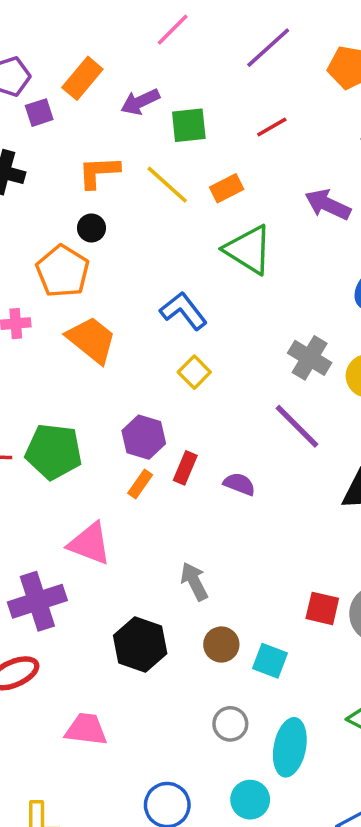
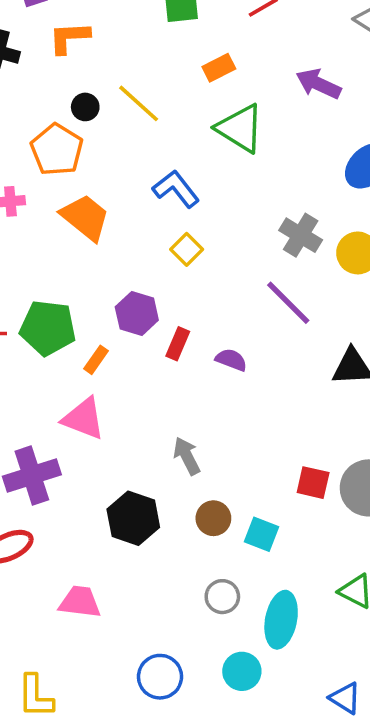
orange L-shape: (99, 172) -> (69, 38), moved
yellow line: (167, 185) -> (139, 103), moved
orange rectangle: (140, 484) -> (96, 360), moved

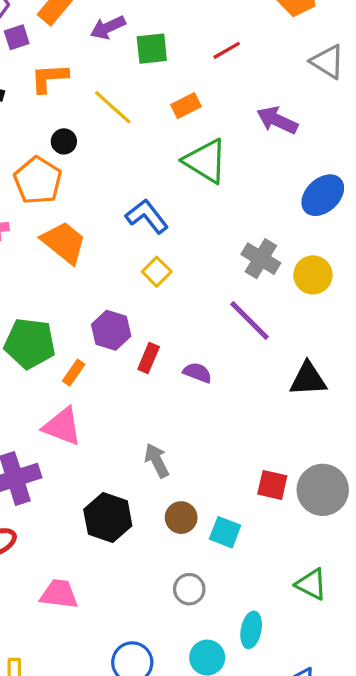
yellow line: (139, 103) -> (113, 107), moved
cyan ellipse: (281, 620) -> (251, 630), moved, size x0.7

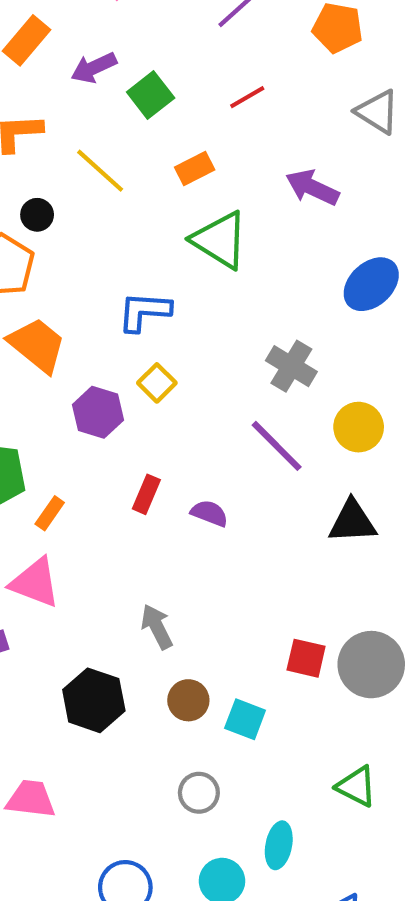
green square: (152, 49) -> (151, 95), turned -32
blue L-shape: (147, 216) -> (144, 311), turned -48
yellow circle: (313, 275) -> (359, 427), moved
purple hexagon: (111, 330) -> (98, 412), moved

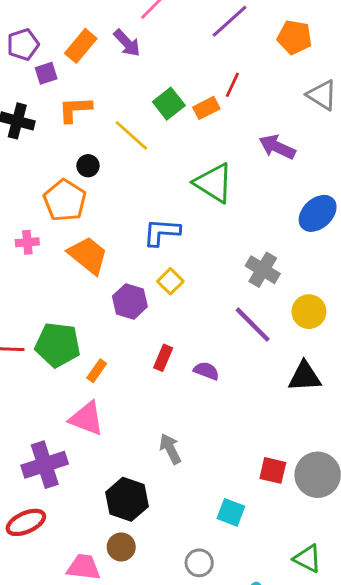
purple arrow: (94, 68) -> (127, 43), moved, turned -108
green square: (151, 95) -> (169, 104), moved
red line: (247, 97) -> (232, 85), turned -35
orange rectangle: (195, 169) -> (206, 108), moved
brown circle: (188, 700) -> (121, 547), moved

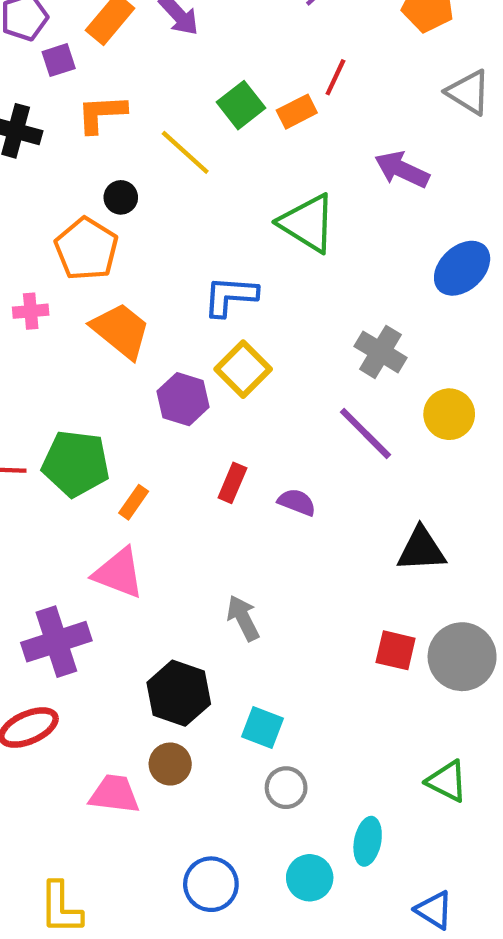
yellow square: (170, 281) -> (243, 369), size x1.4
black triangle: (305, 377) -> (421, 549), moved
cyan square: (231, 512) -> (262, 728), moved

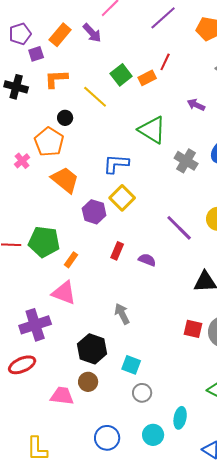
purple arrow: (402, 169) -> (196, 105), size x0.7
pink cross: (31, 311) -> (22, 161), moved, turned -35
gray cross: (380, 352) -> (186, 161), moved

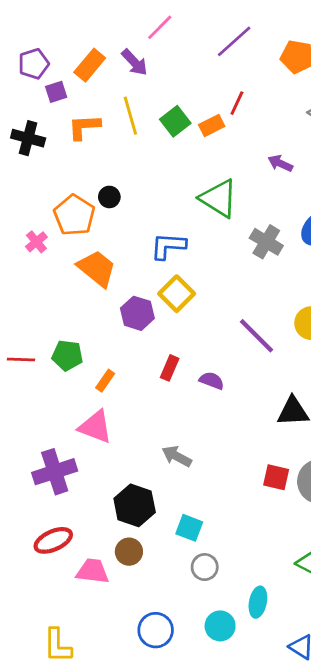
yellow line: (95, 97) -> (130, 116), moved, turned 32
black circle: (65, 118) -> (109, 197), moved
green pentagon: (44, 242) -> (67, 355), size x0.7
gray arrow: (122, 314) -> (177, 456), turned -35
red ellipse: (22, 365) -> (53, 540), moved

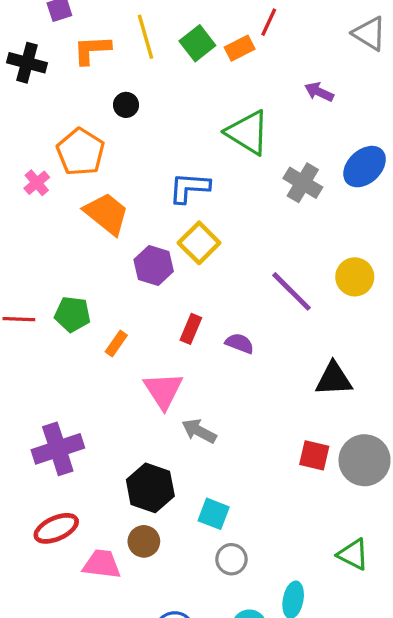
black circle: (109, 197) -> (126, 105), moved
pink triangle: (95, 427) -> (163, 390), moved, turned 36

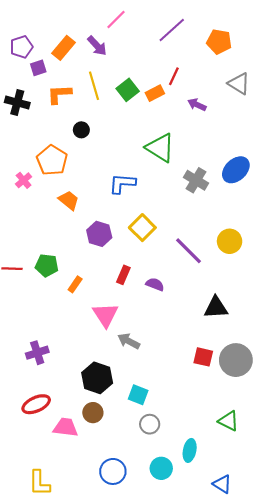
purple arrow: (319, 92) -> (197, 105), moved
orange trapezoid: (107, 214) -> (69, 200), size x0.7
yellow square: (199, 243) -> (142, 228), moved
purple cross: (58, 449) -> (37, 353), size x0.7

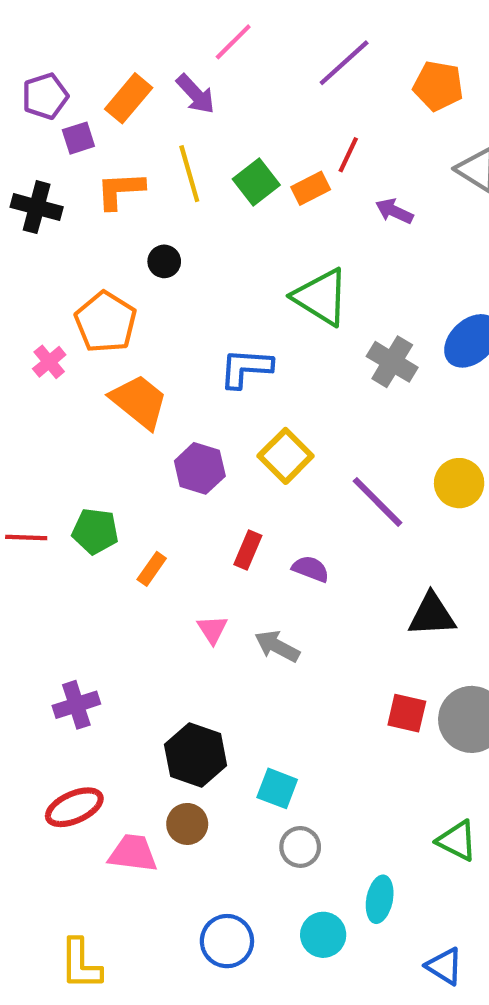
orange trapezoid: (69, 200) -> (139, 402), size x1.4
pink triangle: (106, 315) -> (212, 629), size x0.6
gray arrow: (129, 341) -> (277, 646), moved

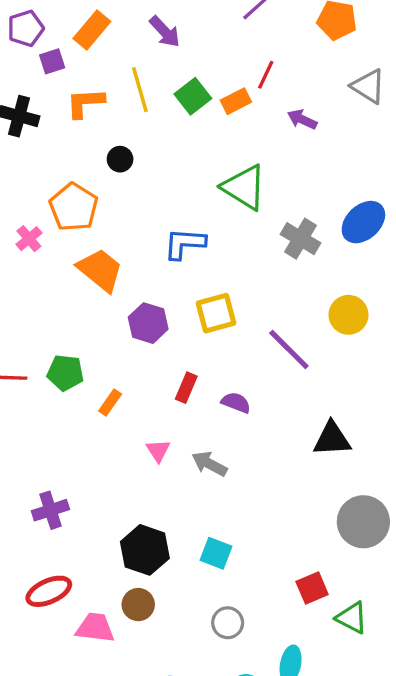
purple arrow: (196, 94) -> (165, 32), moved
yellow square: (286, 456) -> (216, 313), turned 30
yellow circle: (459, 483) -> (349, 315), moved
red square: (407, 713) -> (312, 588), moved, turned -36
cyan square: (277, 788) -> (216, 553), moved

